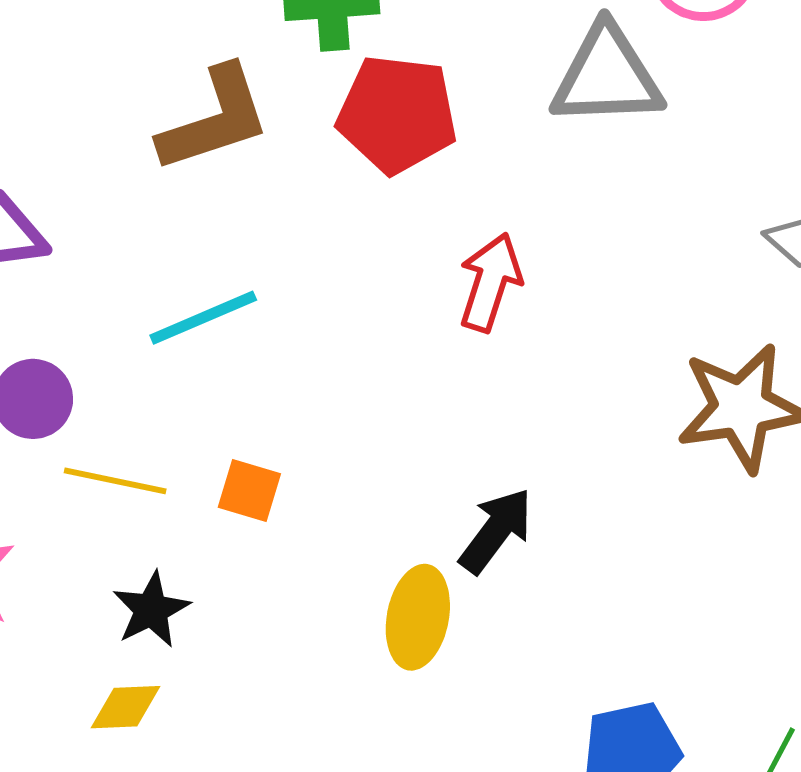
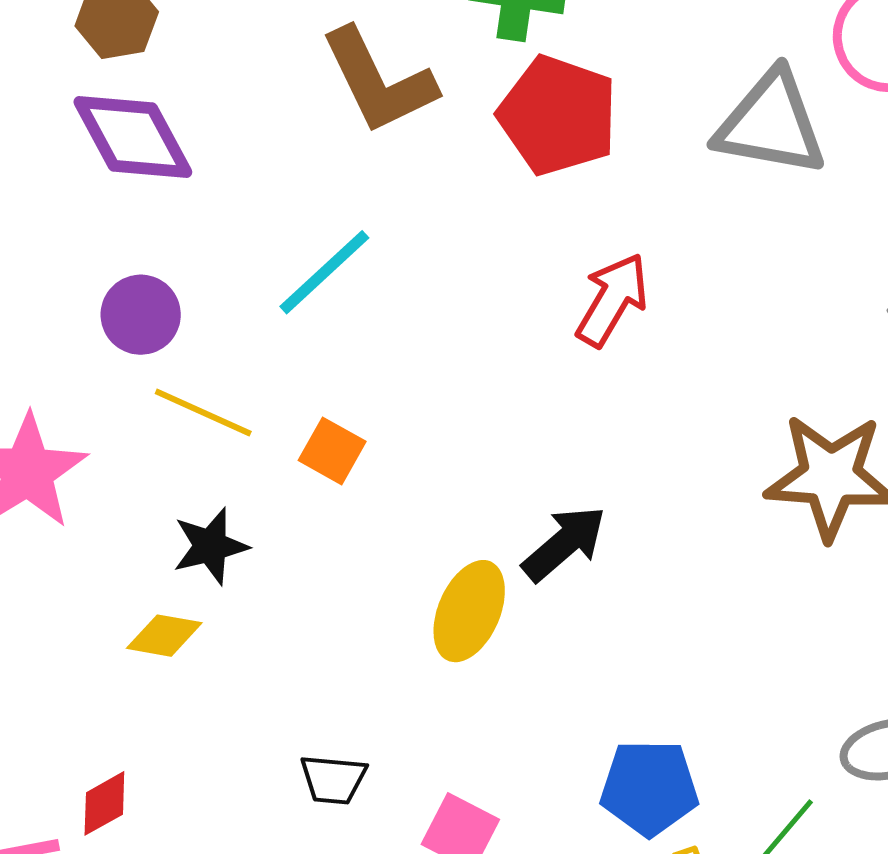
brown L-shape: (215, 119) -> (379, 81), turned 70
cyan line: (203, 318) -> (324, 272), turned -32

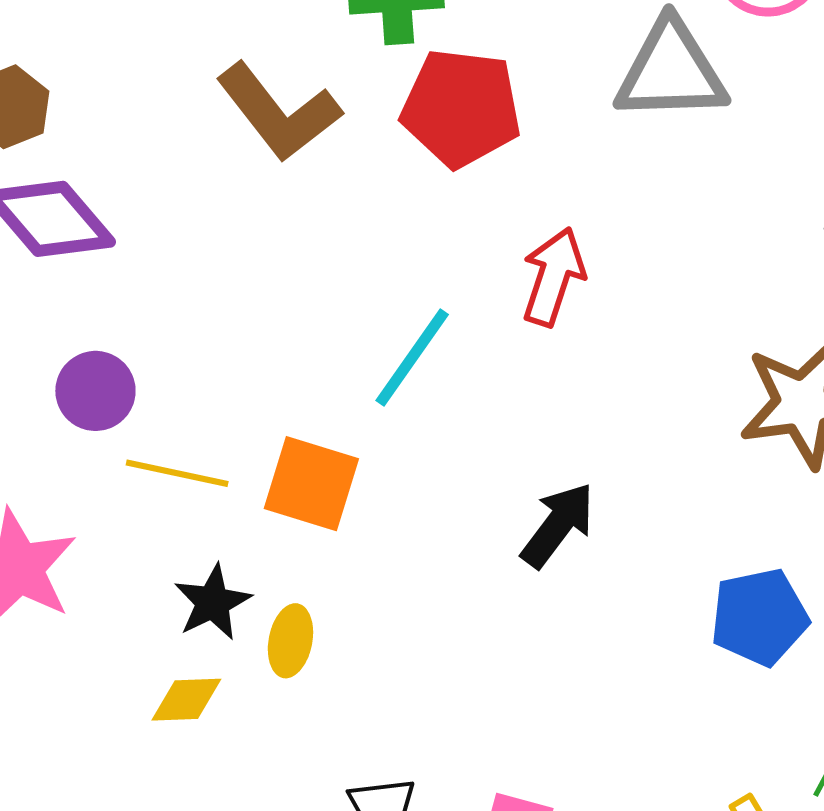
cyan line: (324, 272) -> (412, 358), moved
orange square: (332, 451) -> (311, 484), size x1.5
yellow ellipse: (469, 611) -> (290, 641), moved, size x0.7
blue pentagon: (649, 788) -> (759, 617), moved

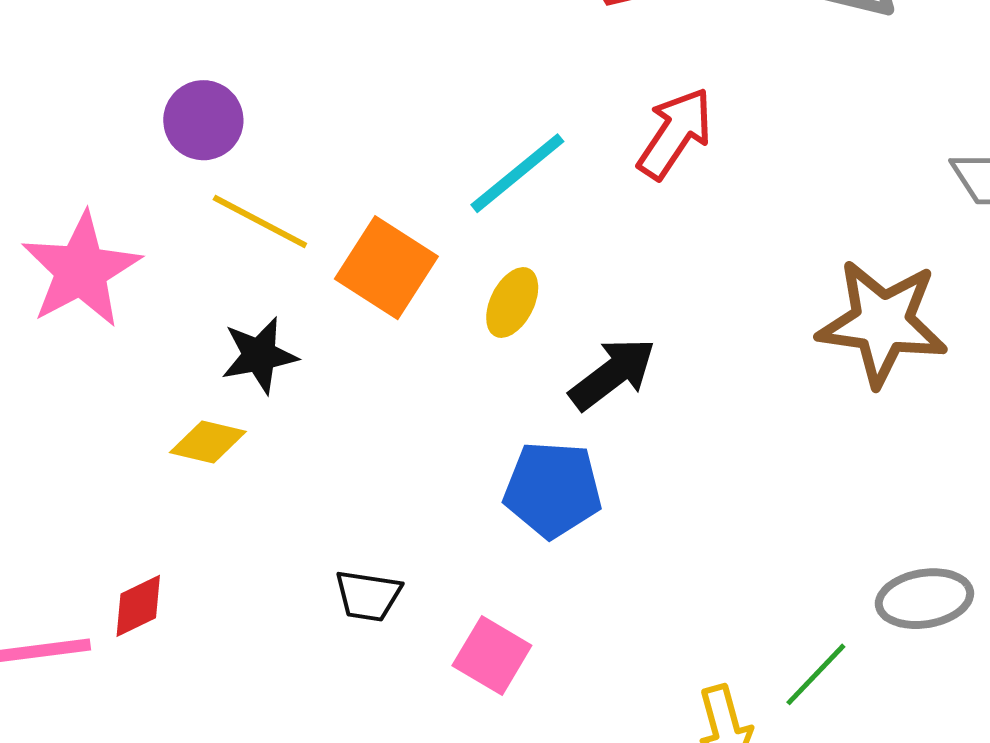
blue pentagon: (759, 617) -> (553, 489), moved
yellow ellipse: (290, 641) -> (512, 302), moved

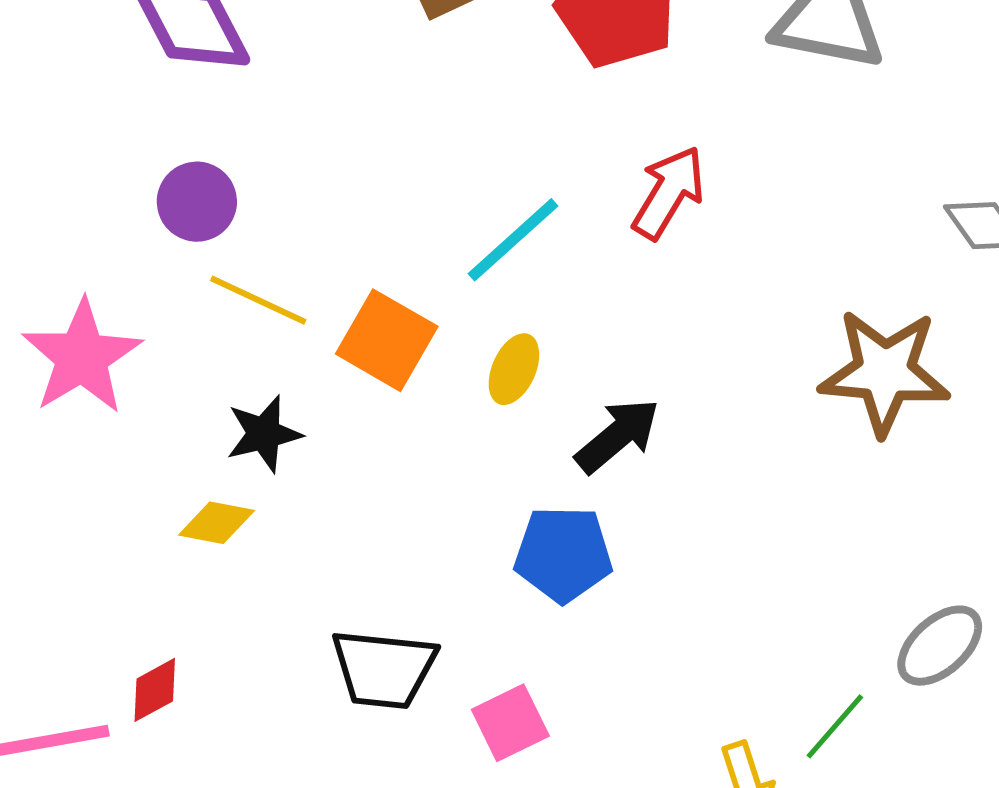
black trapezoid: (368, 596) -> (384, 669), size x1.6
gray ellipse: (924, 599) -> (940, 646), turned -30
pink square: (492, 656) -> (510, 723), turned 36

